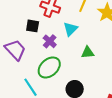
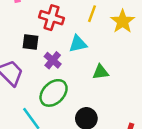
cyan triangle: (70, 29) -> (78, 44), turned 35

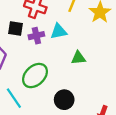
purple cross: (53, 60) -> (36, 36), moved, turned 35

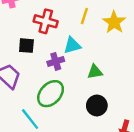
purple cross: (36, 36) -> (56, 61), moved
black circle: (64, 100) -> (97, 106), moved

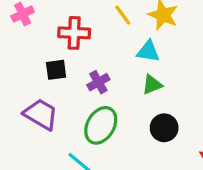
yellow line: (84, 16) -> (123, 15), turned -42
cyan triangle: (72, 45) -> (148, 51), moved, turned 36

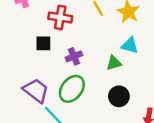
cyan triangle: (148, 51) -> (130, 45), moved
purple trapezoid: (41, 114) -> (36, 90), moved

